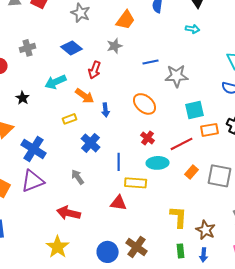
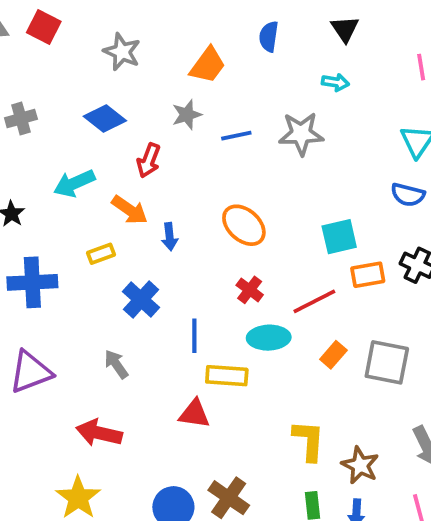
blue line: (151, 62) -> (236, 136), moved
gray star: (177, 76) -> (301, 134), moved
blue cross: (34, 149) -> (32, 282), moved, turned -35

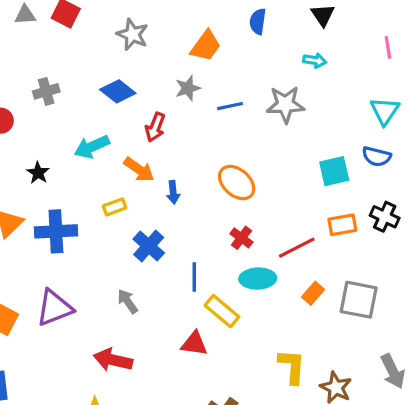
cyan square: (339, 237) -> (334, 171), moved
yellow rectangle: (227, 376) -> (222, 311), turned 36

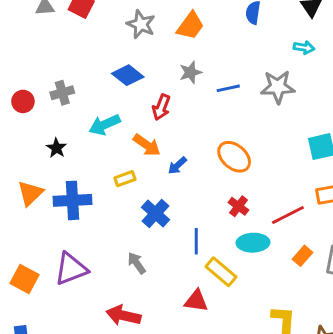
orange trapezoid: (206, 46) -> (190, 26), moved
gray cross: (46, 91) -> (62, 93), moved
blue arrow: (173, 192) -> (177, 165), turned 54

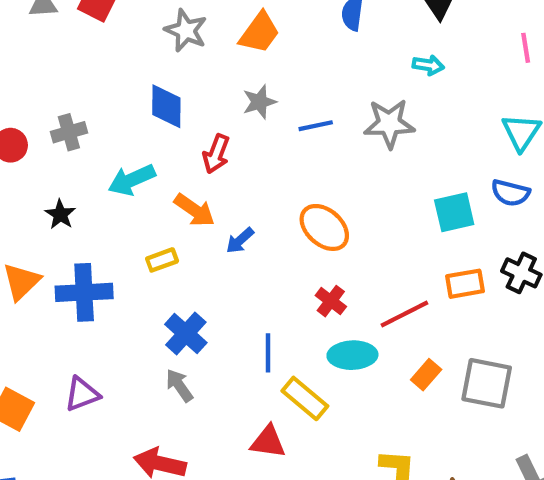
blue diamond: (128, 75) -> (166, 106), turned 52
blue cross: (155, 214) -> (186, 333), moved
purple triangle: (71, 269) -> (82, 394), size x0.7

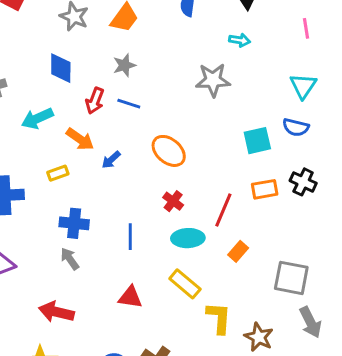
blue line: (316, 126) -> (129, 104), moved, turned 30
red line: (404, 314) -> (223, 210), turned -40
blue cross: (186, 333) -> (74, 223), turned -36
gray square: (487, 383) -> (291, 278), moved
yellow rectangle: (305, 398) -> (185, 284), moved

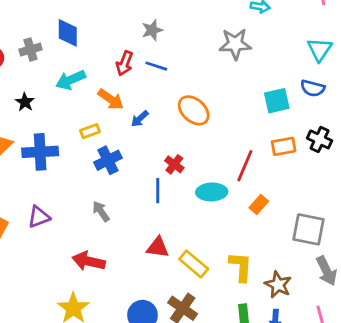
blue diamond: (61, 68) -> (68, 33), moved
red cross: (173, 201) -> (174, 164), moved
blue cross: (74, 223) -> (108, 160), moved, turned -32
yellow rectangle: (185, 284) -> (194, 264), moved

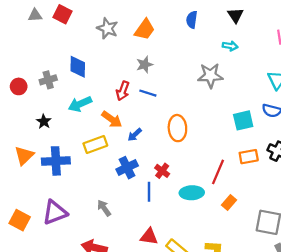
orange ellipse: (194, 110) -> (177, 128), turned 45
yellow rectangle: (90, 131) -> (95, 145), size x1.5
blue cross: (108, 160) -> (127, 168), moved
purple triangle: (39, 217) -> (55, 212), size x1.4

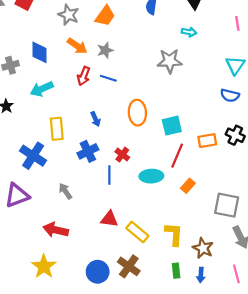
orange arrow: (112, 119) -> (77, 46), moved
cyan square: (243, 120) -> (172, 126), moved
blue arrow: (135, 135) -> (95, 119), turned -72
yellow rectangle: (95, 145) -> (57, 129), turned -75
blue cross: (56, 161) -> (33, 156), moved, turned 36

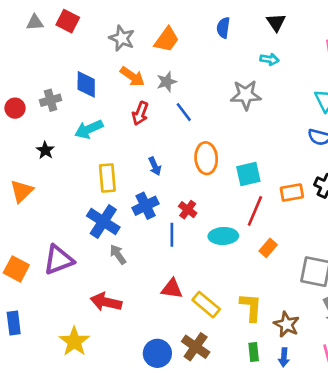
blue line: (108, 78) -> (184, 112), moved, turned 35
blue cross: (33, 156) -> (103, 221), moved
yellow star: (44, 266) -> (74, 341), moved

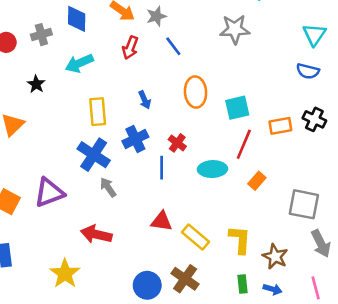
blue arrow: (284, 357) -> (273, 289), turned -78

